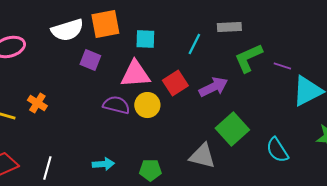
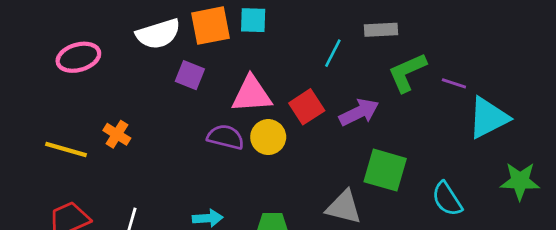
cyan square: (145, 39) -> (253, 20), moved
green square: (232, 129) -> (385, 170), turned -32

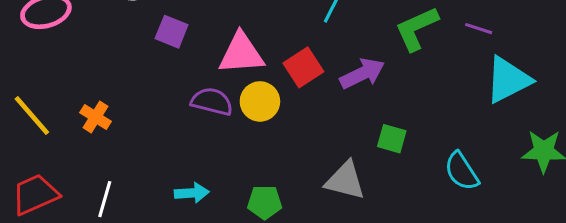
purple line: (454, 83) -> (479, 29), moved
orange cross: (117, 134) -> (96, 117), moved
yellow line: (66, 149) -> (32, 115), turned 33
green square: (385, 170) -> (392, 139), size x0.6

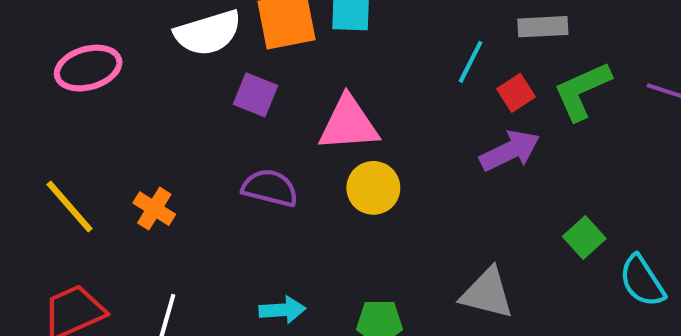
red square: (303, 67) -> (516, 93), moved, size x0.7
purple semicircle: (212, 101) -> (270, 188), moved
green square: (392, 139) -> (584, 238), moved, turned 32

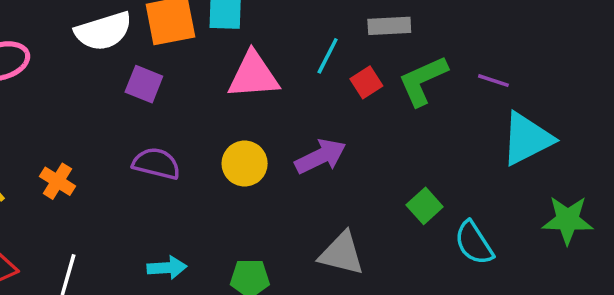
pink triangle: (349, 124) -> (253, 75), moved
purple arrow: (510, 151) -> (320, 156), moved

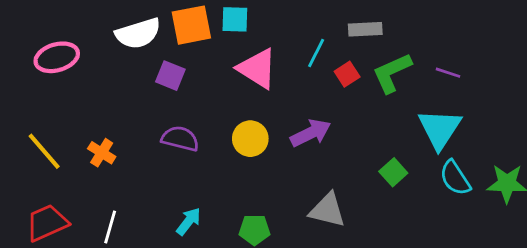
pink triangle: (253, 75) -> (257, 69), turned 36
cyan triangle: (527, 139) -> (440, 129), moved, turned -30
cyan semicircle: (474, 243) -> (455, 178), moved
cyan arrow: (167, 268) -> (189, 221), turned -48

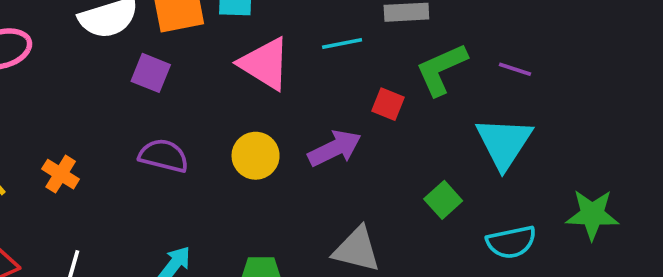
cyan line: (316, 53) -> (342, 43), turned 52
red square: (347, 74) -> (388, 104), moved, turned -35
cyan semicircle: (455, 178) -> (511, 242), moved, turned -69

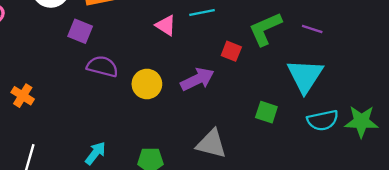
pink triangle: (265, 64) -> (166, 25), moved, size x0.6
purple semicircle: (164, 156) -> (102, 66), moved
green square: (443, 200) -> (266, 112), turned -30
cyan semicircle: (511, 242) -> (323, 120), moved

